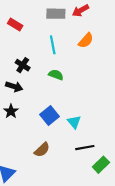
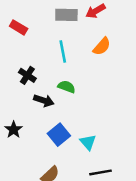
black arrow: (14, 87) -> (44, 101), moved

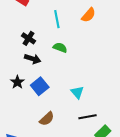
black arrow: (44, 101) -> (33, 59), moved
blue square: (59, 135) -> (40, 86), moved

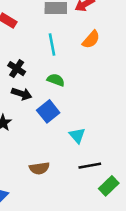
blue square: (40, 86) -> (48, 111), moved
brown semicircle: (47, 119) -> (39, 168), turned 35

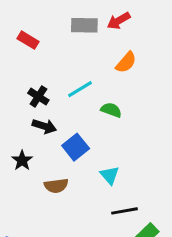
cyan line: (52, 45) -> (80, 89), moved, turned 70
green semicircle: (56, 80) -> (111, 110), moved
brown semicircle: (39, 168) -> (56, 186), moved

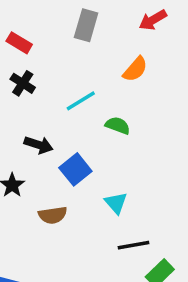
red arrow: (119, 21) -> (153, 20), moved
gray rectangle: (84, 25) -> (86, 25), turned -75
black cross: (38, 97) -> (23, 83), moved

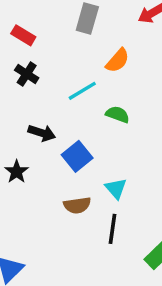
orange semicircle: (135, 69) -> (118, 61), moved
brown semicircle: (53, 215) -> (77, 205), moved
black line: (133, 245) -> (113, 229), moved, turned -72

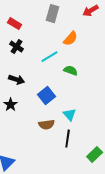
black arrow: (42, 133) -> (17, 80), moved

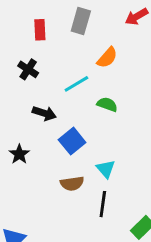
red rectangle: (15, 24) -> (40, 30), moved, turned 56
black arrow: (17, 80) -> (44, 113), moved

